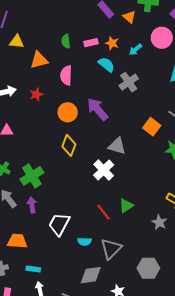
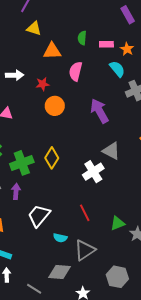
orange circle: (68, 112) -> (55, 106), moved
yellow diamond: (69, 145) -> (52, 158), moved
green triangle: (126, 206) -> (118, 223), moved

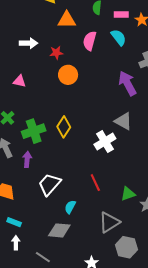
cyan semicircle: (117, 69) -> (119, 37), moved
purple arrow: (99, 111) -> (127, 83), moved
cyan semicircle: (60, 238) -> (70, 207), turned 104
gray triangle: (85, 250) -> (109, 222), moved
gray diamond: (60, 272) -> (59, 230), moved

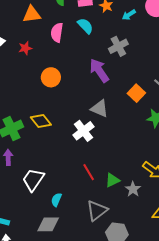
orange circle: (68, 75) -> (51, 77), moved
yellow diamond: (64, 127) -> (41, 121), turned -65
red line: (95, 183) -> (89, 172), moved

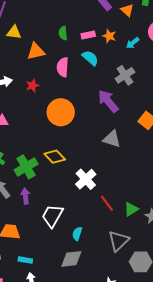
orange circle: (51, 77) -> (61, 112), size x1.4
white cross: (83, 131) -> (86, 179), moved

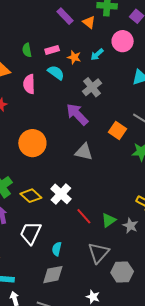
orange star: (109, 36) -> (74, 57), moved
orange circle: (61, 112) -> (32, 143), moved
yellow diamond: (55, 157) -> (31, 196), moved

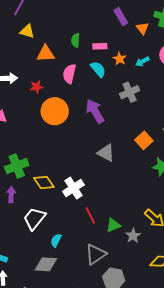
purple arrow: (77, 114) -> (95, 111), moved
orange circle: (32, 143) -> (55, 111), moved

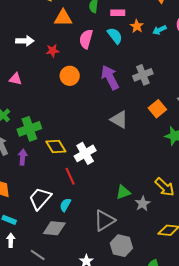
gray cross: (130, 92) -> (143, 75), moved
orange circle: (55, 111) -> (70, 76), size x0.7
red line: (90, 215) -> (70, 176), moved
white trapezoid: (34, 219) -> (40, 199), moved

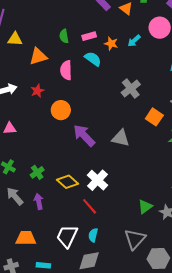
purple arrow: (110, 77) -> (84, 135), moved
green cross: (29, 129) -> (37, 172), size x0.6

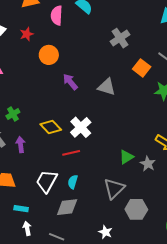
purple arrow: (84, 135) -> (70, 82), size x0.7
green cross: (37, 172) -> (13, 114), moved
red line: (90, 206) -> (71, 153), turned -66

